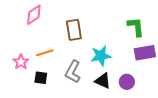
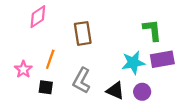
orange line: (45, 53) -> (50, 59), turned -54
cyan star: (101, 56) -> (133, 63), moved

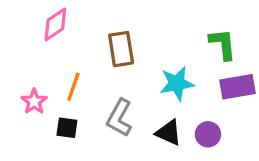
cyan star: (133, 63) -> (177, 83), moved

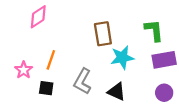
brown rectangle: (121, 49) -> (103, 34), moved
purple circle: (208, 134) -> (164, 93), moved

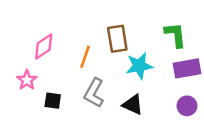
pink diamond: (38, 17) -> (44, 46), moved
orange line: (51, 60) -> (85, 57), moved

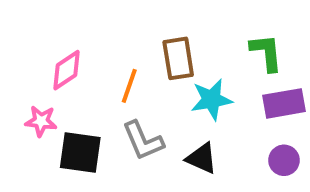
pink star: (27, 80) -> (41, 121), turned -30
gray L-shape: (94, 93) -> (143, 141), turned -52
black square: (53, 101) -> (80, 152), size x1.6

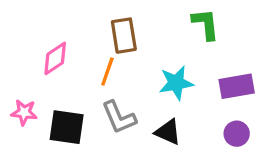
green L-shape: (266, 53) -> (206, 24), moved
brown rectangle: (178, 58) -> (124, 36), moved
pink star: (41, 121) -> (24, 112), moved

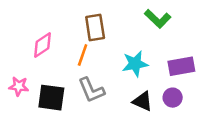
green L-shape: (206, 24) -> (158, 19), turned 140
black triangle: (168, 132) -> (143, 101), moved
purple circle: (237, 134) -> (173, 98), moved

